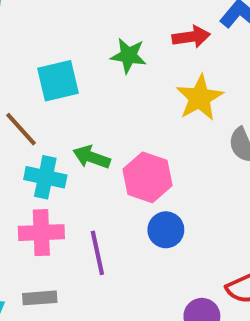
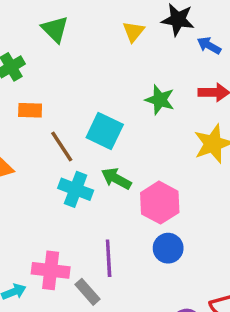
cyan square: (58, 81) -> (105, 131), moved, turned 30
pink cross: (41, 233) -> (51, 270), moved
gray rectangle: (40, 298) -> (88, 292), moved, turned 44

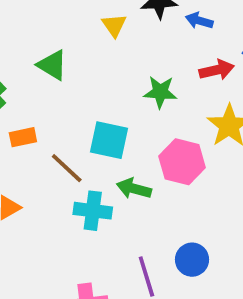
green triangle: (55, 29) -> (52, 65), moved
pink hexagon: (160, 203) -> (182, 162), moved
blue circle: (168, 248) -> (192, 260), moved

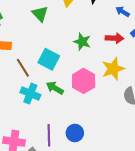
blue arrow: (199, 21) -> (123, 12), moved
green triangle: (52, 65) -> (40, 14), moved

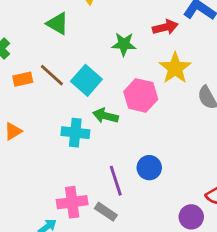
cyan square: (49, 59) -> (86, 80), turned 30
brown line: (23, 68) -> (52, 75), moved

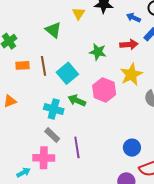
brown line: (52, 75) -> (44, 66), turned 30
blue circle: (149, 168) -> (132, 148), moved
gray rectangle: (106, 212) -> (52, 135), moved

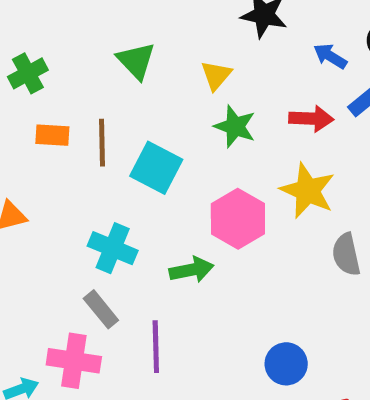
yellow triangle: (79, 13) -> (216, 75), moved
cyan square: (67, 73) -> (156, 168), turned -30
yellow star: (131, 75) -> (307, 191), turned -30
green arrow: (77, 100) -> (192, 270), moved, turned 138

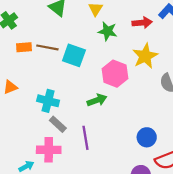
brown line: (102, 143) -> (47, 47), turned -70
yellow star: (307, 191) -> (145, 56), turned 30
cyan cross: (113, 248) -> (48, 101), moved

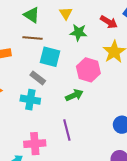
red arrow: (142, 23) -> (109, 22), turned 42
brown line: (47, 47) -> (33, 38), moved
gray rectangle: (58, 124) -> (38, 78), moved

